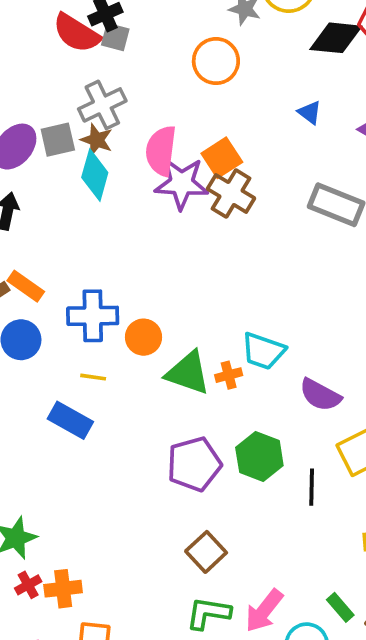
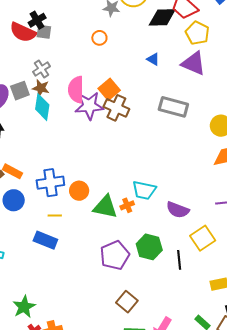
orange circle: (216, 61) -> (99, 38), size x0.6
gray cross: (102, 105) -> (41, 69), size x0.7

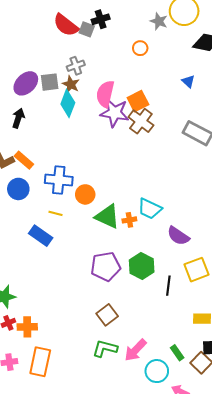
black cross: (37, 20) -> (101, 19), moved

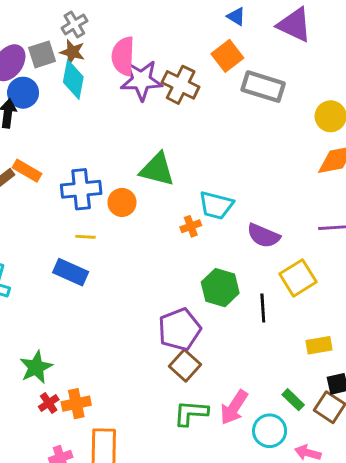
orange square: (138, 101) -> (227, 56), moved
blue circle: (18, 189) -> (23, 93), moved
green triangle: (107, 216) -> (157, 169), moved
purple pentagon: (106, 266) -> (180, 329), moved

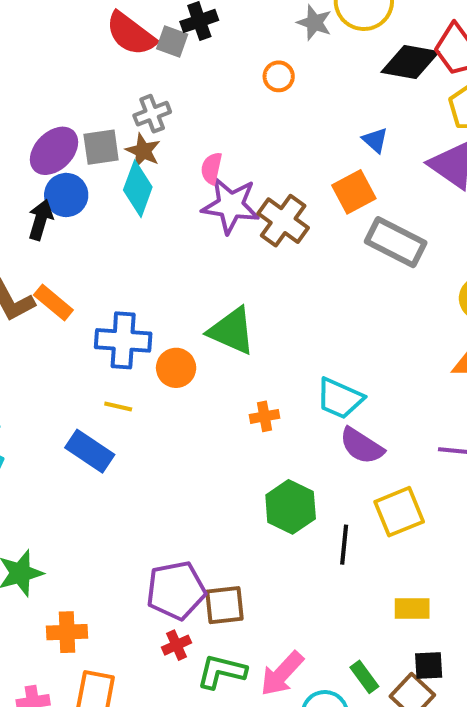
pink semicircle: (123, 56) -> (211, 168), size x0.6
cyan trapezoid: (216, 205) -> (340, 398), moved
purple pentagon: (180, 329) -> (176, 590), moved
brown square: (185, 365) -> (224, 605), turned 32
red cross: (49, 403) -> (176, 645), moved

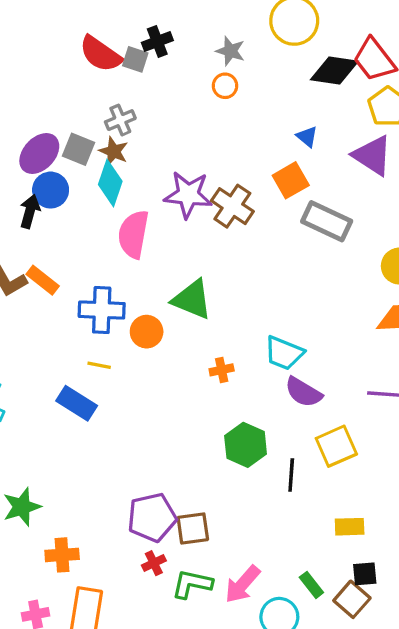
gray star: (314, 23) -> (230, 51), moved
gray square: (101, 147) -> (78, 149), turned 32
pink semicircle: (211, 168) -> (133, 234), moved, size x1.8

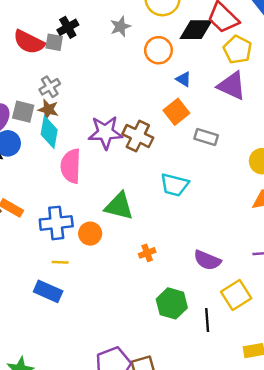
gray star: (230, 51) -> (120, 27), turned -30
orange circle: (225, 86) -> (158, 50), moved, size x1.5
gray rectangle: (327, 221) -> (206, 137), size x0.7
cyan trapezoid: (284, 353) -> (174, 185), moved

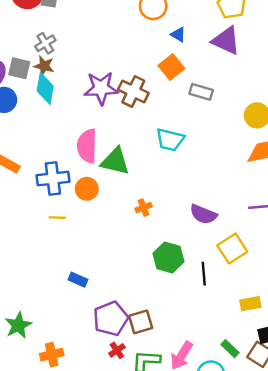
pink semicircle: (71, 166) -> (87, 146), moved
blue rectangle: (48, 291) -> (78, 280), moved, size x0.7

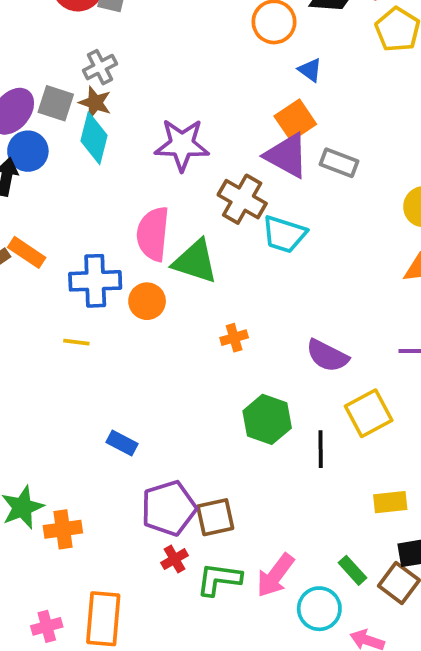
purple triangle: (226, 41) -> (287, 156), moved
brown cross: (133, 91) -> (242, 199), moved
yellow line: (57, 218) -> (76, 342), moved
orange cross: (52, 355) -> (63, 529), moved

